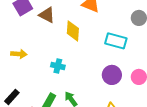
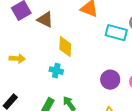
yellow diamond: (73, 31) -> (65, 47), moved
cyan rectangle: (116, 41) -> (116, 33), moved

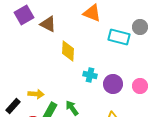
yellow arrow: (17, 59) -> (36, 94), moved
cyan cross: (56, 71) -> (90, 75), moved

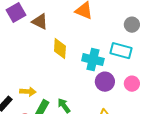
cyan rectangle: (119, 37) -> (121, 51), moved
cyan cross: (90, 75) -> (93, 60), moved, size x1.5

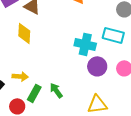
yellow diamond: (60, 49) -> (24, 33), moved

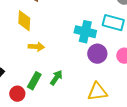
yellow arrow: (20, 76) -> (36, 47), moved
green arrow: (56, 90) -> (56, 78), turned 70

